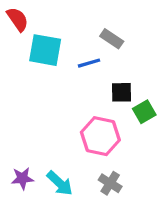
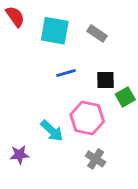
cyan square: (45, 50) -> (55, 31), moved
blue line: (89, 63) -> (66, 73), moved
cyan arrow: (60, 183) -> (52, 131), moved

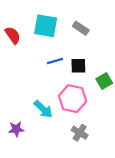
red semicircle: (15, 17) -> (13, 35), moved
black square: (105, 80) -> (78, 66), moved

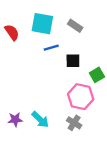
blue line: (55, 61) -> (51, 48), moved
pink hexagon: (73, 99) -> (81, 97), moved
cyan arrow: (43, 109) -> (40, 120), moved

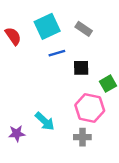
cyan square: (42, 24) -> (47, 26), turned -35
cyan arrow: (40, 120) -> (45, 121), moved
gray cross: (74, 123) -> (82, 137), turned -32

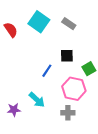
cyan square: (47, 26) -> (39, 22), turned -30
blue line: (57, 53) -> (47, 71), moved, turned -40

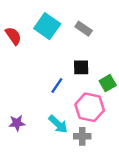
cyan arrow: (37, 100) -> (58, 124), moved
purple star: (14, 110) -> (17, 123), moved

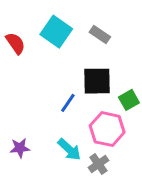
black square: (81, 67) -> (97, 81), size x1.5
gray cross: (82, 136) -> (98, 164), turned -35

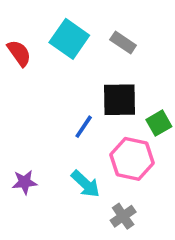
gray cross: (98, 164) -> (123, 216), moved

